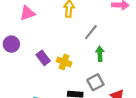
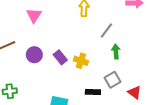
pink triangle: (27, 13) -> (34, 15), moved, turned -35
purple circle: (11, 44) -> (34, 55), moved

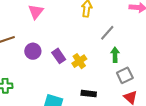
yellow cross: (81, 61) -> (79, 61), turned 32
gray square: (112, 80) -> (125, 75), moved

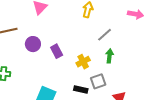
yellow cross: (79, 61) -> (83, 62), moved
gray square: (125, 75) -> (98, 81), moved

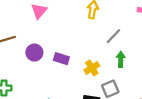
purple rectangle: (57, 51) -> (61, 59), turned -40

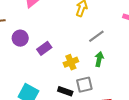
purple rectangle: (61, 59) -> (44, 48), turned -64

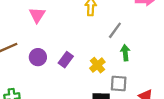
gray square: (84, 85) -> (119, 84), turned 35

